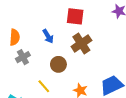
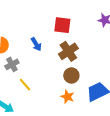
brown circle: (58, 64) -> (71, 75), moved
yellow line: (44, 86) -> (25, 85), moved

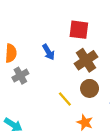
yellow line: (25, 85) -> (65, 99), moved
orange star: (67, 97) -> (85, 122), moved

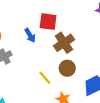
red square: (79, 30) -> (48, 22), moved

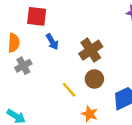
red square: (48, 22) -> (37, 16), moved

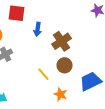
blue arrow: (52, 42) -> (38, 29), moved, turned 40

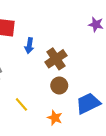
yellow line: (44, 74) -> (21, 104), moved

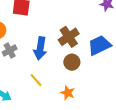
blue arrow: (29, 46) -> (40, 48), moved, size x1.5
blue trapezoid: (88, 103) -> (99, 45), moved

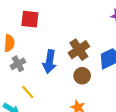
yellow line: (36, 80) -> (28, 92), moved

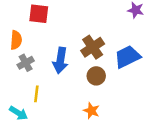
yellow line: (28, 92) -> (36, 94), turned 48

